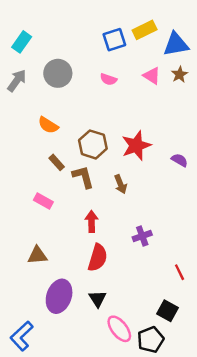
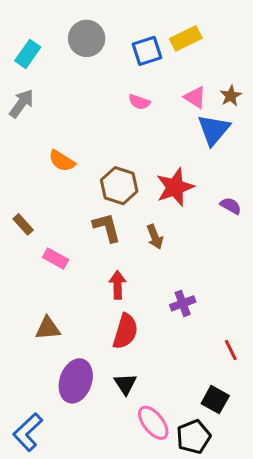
blue triangle: (176, 44) -> (214, 130), moved, turned -40
gray circle: (58, 73) -> (87, 38), moved
brown rectangle: (57, 162) -> (23, 224), moved

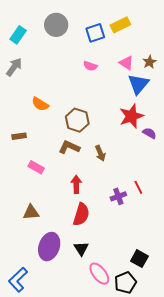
red star: (175, 187) -> (131, 116), moved
brown rectangle: (23, 224) -> (19, 136), moved, turned -56
brown L-shape: (107, 228) -> (69, 147), turned -50
red line: (231, 350) -> (138, 187), moved

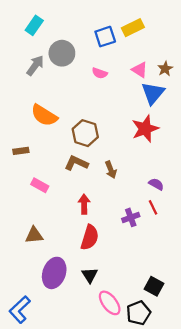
gray circle: (56, 25) -> (62, 53), moved
cyan rectangle: (18, 35) -> (34, 25), moved
gray arrow: (14, 67) -> (35, 65), moved
orange semicircle: (40, 104) -> (44, 115), size x1.4
purple semicircle: (149, 133) -> (156, 184), moved

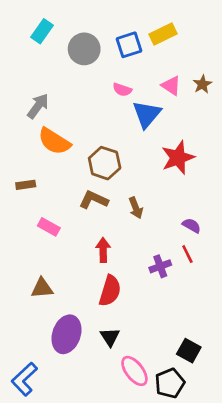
gray circle: (62, 53) -> (84, 49), moved
gray arrow: (35, 65) -> (38, 106), moved
blue triangle: (153, 93) -> (147, 114), moved

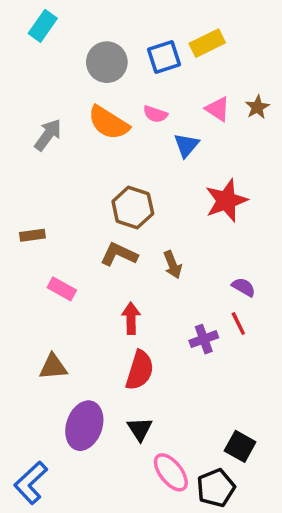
cyan rectangle: (42, 31) -> (43, 26), moved
blue triangle: (147, 114) -> (186, 145), size x0.7
orange semicircle: (54, 141) -> (109, 123), moved

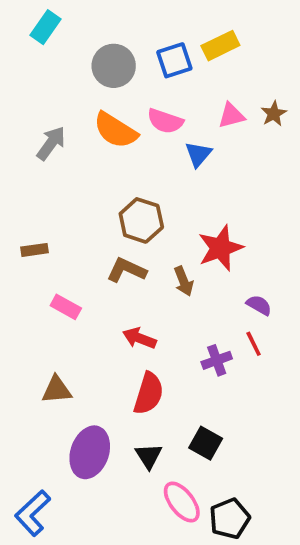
pink triangle: (218, 109) -> (231, 116), turned -48
pink semicircle: (155, 114) -> (165, 121), size x1.4
red star: (226, 201) -> (220, 248), moved
red arrow: (131, 318) -> (139, 338), turned -68
black square: (240, 446) -> (206, 443), moved

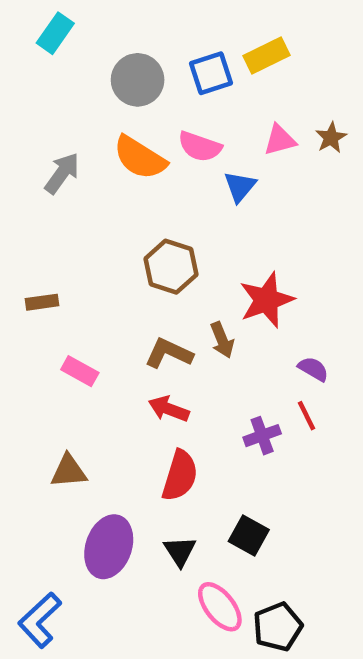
brown L-shape: (127, 270) -> (169, 353), moved

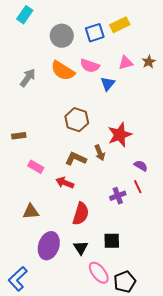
red arrow: (169, 409) -> (65, 183), moved
black square: (249, 536) -> (112, 241), turned -30

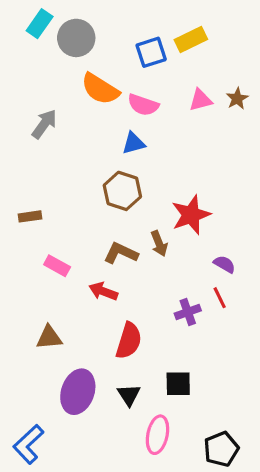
gray circle: (62, 36) -> (76, 38), moved
orange semicircle: (63, 71) -> (100, 89), moved
blue triangle: (108, 84) -> (134, 143), moved, turned 35
pink ellipse: (99, 273) -> (157, 435), turned 50
black pentagon: (125, 282) -> (221, 449), moved

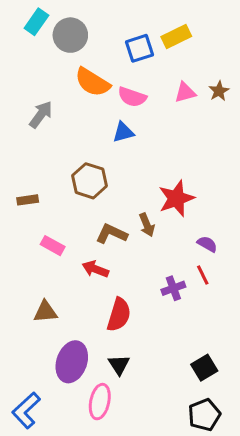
brown hexagon: (122, 191) -> (89, 181), moved
black square: (178, 384) -> (204, 368), moved, turned -30
pink ellipse: (157, 435) -> (100, 402), moved

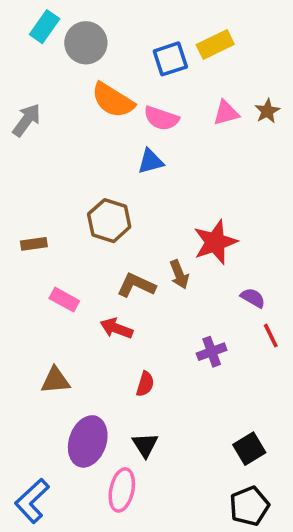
gray arrow: (41, 115) -> (27, 120), moved
red line: (203, 275) -> (271, 336), moved
red semicircle: (119, 315) -> (145, 384), size x0.6

